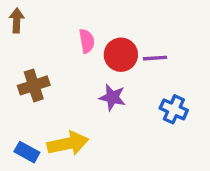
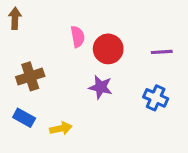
purple line: (155, 58) -> (162, 52), moved
yellow arrow: (68, 144) -> (61, 128), size x0.6
blue rectangle: (27, 152) -> (24, 118), moved

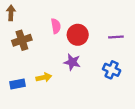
brown cross: (30, 76) -> (22, 40), moved
blue rectangle: (24, 118) -> (17, 84), turned -40
yellow arrow: (61, 128) -> (44, 77), moved

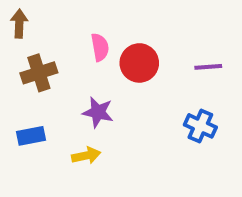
purple star: (72, 62) -> (98, 112), moved
yellow arrow: (44, 77) -> (86, 156), moved
blue rectangle: (17, 84) -> (31, 136), moved

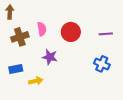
pink semicircle: (100, 47) -> (42, 29), moved
yellow arrow: (86, 156) -> (36, 81), moved

